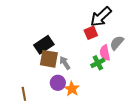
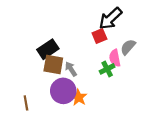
purple circle: (58, 83) -> (63, 91), size x1.5

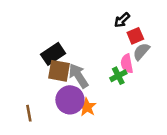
black arrow: (110, 18) -> (122, 20), size x0.6
red square: (99, 36) -> (135, 36), moved
gray arrow: (71, 69) -> (78, 76), size x1.5

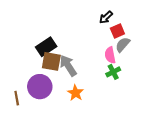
green cross: (118, 76) -> (113, 72), moved
purple circle: (70, 100) -> (40, 87), moved
brown line: (29, 113) -> (17, 98), moved

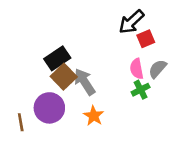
black arrow: (106, 17) -> (131, 22), size x1.5
gray semicircle: (123, 45) -> (158, 69), moved
brown square: (51, 61) -> (64, 77), turned 36

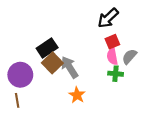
red square: (146, 39) -> (112, 42), moved
green cross: (141, 90) -> (116, 74), turned 32
purple circle: (49, 108) -> (20, 75), moved

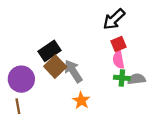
gray semicircle: (129, 57) -> (137, 79), moved, turned 42

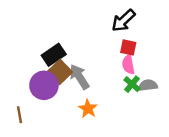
red square: (118, 44) -> (128, 47), turned 35
green cross: (122, 78) -> (132, 84), turned 35
purple circle: (21, 79) -> (44, 85), moved

